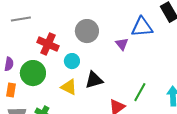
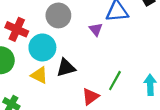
cyan circle: (72, 61) -> (42, 47), size x1.6

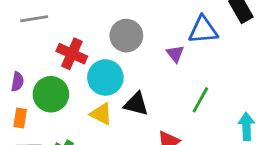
black triangle: (66, 68) -> (136, 104), turned 30
green line: (115, 81) -> (200, 100), moved

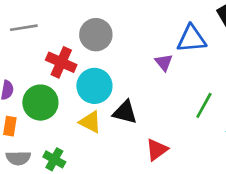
gray circle: (126, 36) -> (96, 35), moved
green line: (200, 100) -> (204, 105), moved

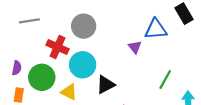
black triangle: (125, 112) -> (106, 85), turned -42
yellow triangle: (90, 122) -> (69, 92), moved

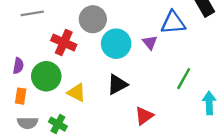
cyan circle: (83, 65) -> (116, 44), moved

